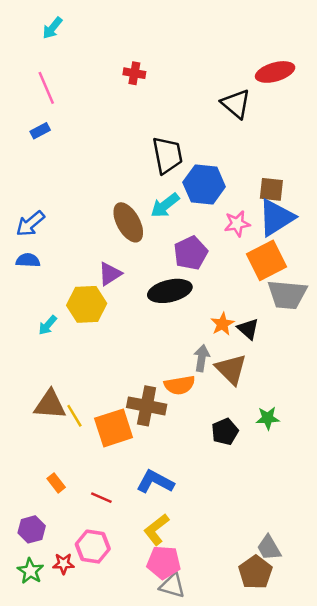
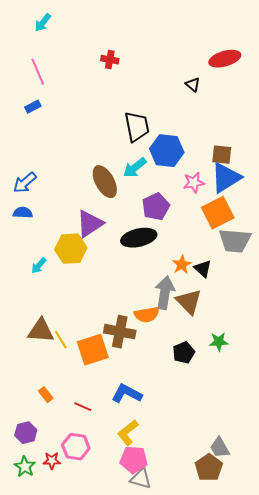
black triangle: (236, 104) -> (193, 85), size x0.6
purple triangle: (110, 274) -> (90, 224), size x1.4
gray arrow: (202, 358) -> (165, 293), size x1.5

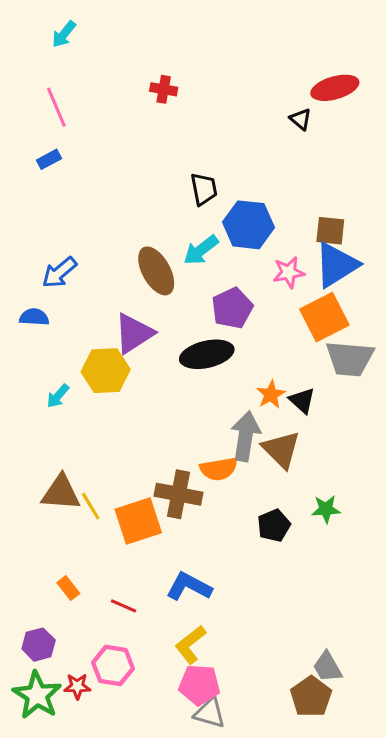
black triangle: (193, 85) -> (301, 119), moved
black trapezoid: (137, 127) -> (204, 189), size x0.7
blue arrow: (25, 183) -> (59, 272), moved
green star: (25, 467) -> (37, 695), size x1.5

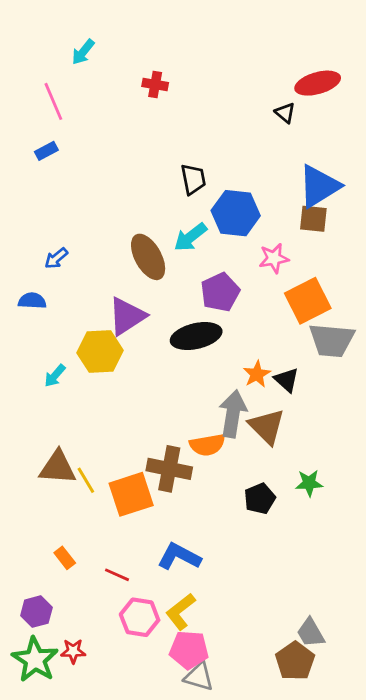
cyan arrow: (64, 34) -> (83, 52), moved
blue triangle: (336, 265) -> (319, 186), moved
blue arrow: (59, 272) -> (56, 258), size x0.7
pink hexagon: (113, 665) -> (140, 617), moved

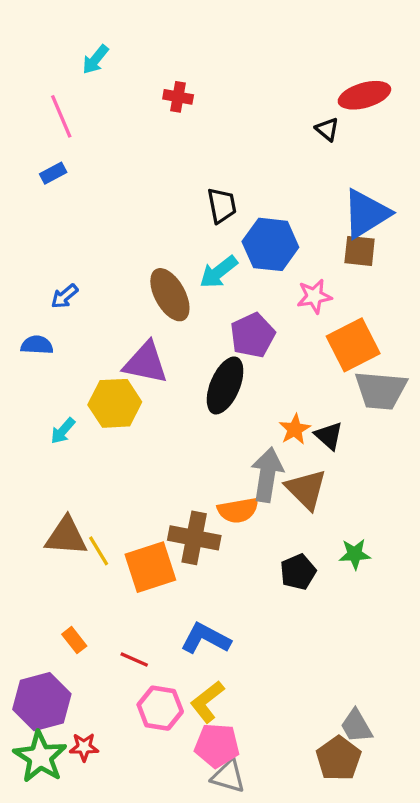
purple triangle: (127, 316) -> (146, 363), turned 45
black ellipse: (196, 336) -> (225, 385), turned -54
purple hexagon: (36, 612) -> (42, 702), size x1.6

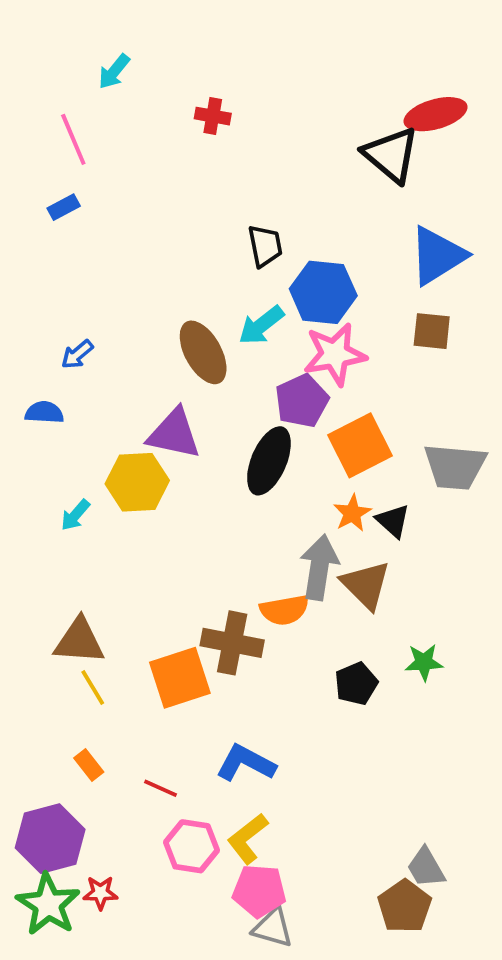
black triangle: (327, 129) -> (391, 155), size x2.0
brown square: (360, 251) -> (432, 331), moved
pink star: (314, 296) -> (335, 354), moved, size x1.5
orange square: (353, 345) -> (360, 445), moved
yellow line: (99, 551) -> (93, 687), moved

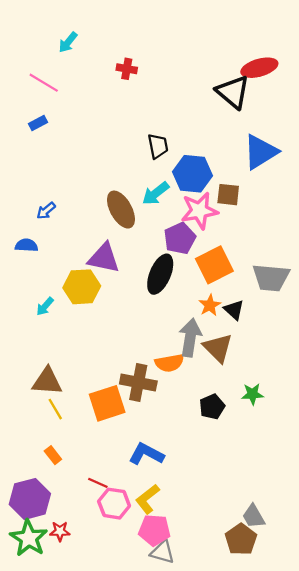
pink line: (73, 139) -> (44, 83), turned -36
brown square: (432, 331) -> (228, 195), moved
red line: (160, 788) -> (98, 483), moved

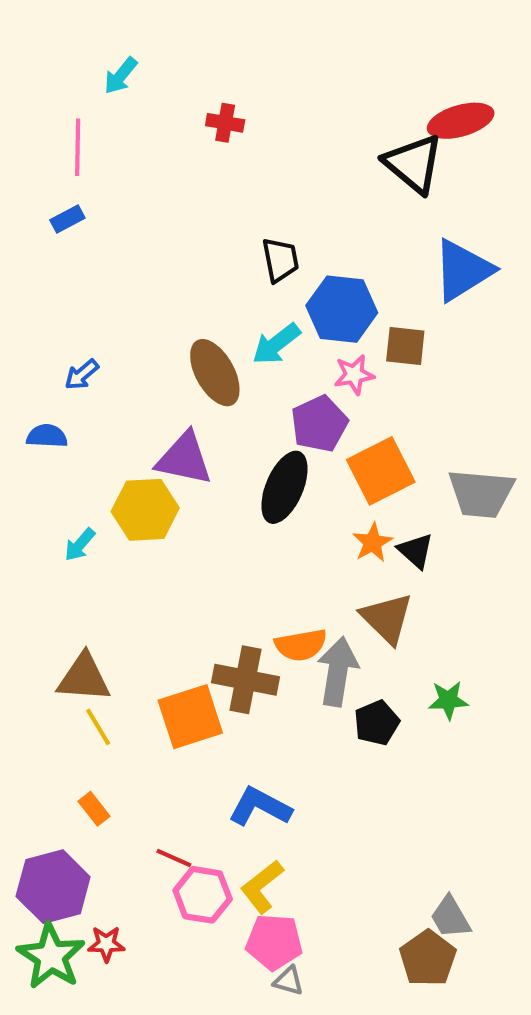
pink line: (44, 83) -> (78, 147), turned 60
pink star: (199, 211) -> (354, 375), size x0.6
gray arrow: (190, 338) -> (338, 672), moved
gray triangle: (162, 552) -> (289, 981), size x0.7

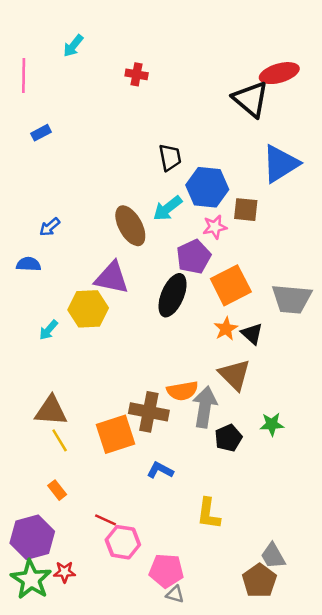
pink line: (78, 147) -> (24, 76), moved
blue L-shape: (260, 807) -> (160, 470), moved, size x0.7
yellow L-shape: (262, 887) -> (208, 514), moved, turned -44

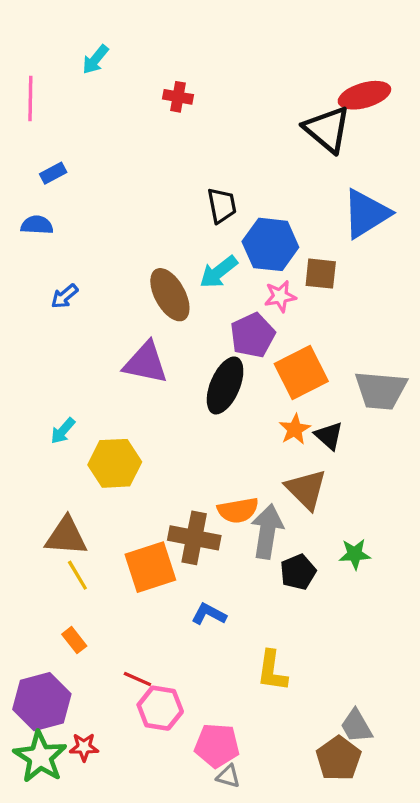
blue semicircle: (29, 264) -> (37, 225), moved
yellow hexagon: (88, 309) -> (115, 463), moved

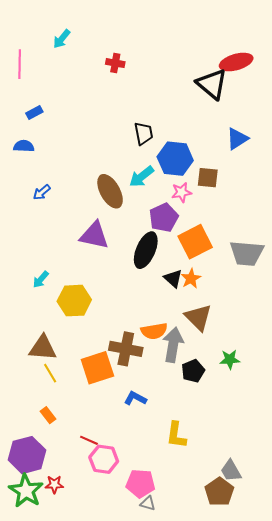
blue triangle: (366, 214) -> (237, 139), size x0.7
black triangle: (329, 436) -> (173, 278), moved

